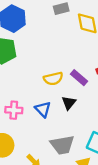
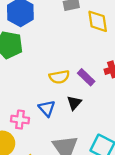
pink cross: (14, 110) -> (20, 120), moved

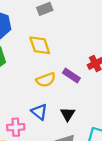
yellow diamond: (98, 21) -> (40, 45), moved
black triangle: (74, 103) -> (68, 114), moved

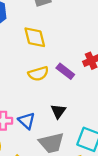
blue triangle: (39, 112) -> (27, 121), moved

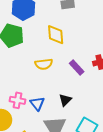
yellow semicircle: (38, 74) -> (44, 64), moved

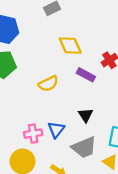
yellow diamond: (56, 35) -> (70, 46), moved
blue triangle: (37, 104) -> (56, 130), turned 35

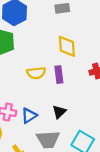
purple rectangle: (86, 75) -> (59, 75), moved, turned 35

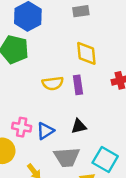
black triangle: (59, 112) -> (79, 126), turned 32

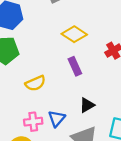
yellow diamond: (86, 53) -> (74, 34), turned -35
yellow semicircle: (53, 83) -> (35, 83), moved

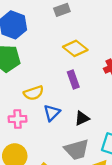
blue triangle: (57, 119) -> (52, 113), moved
pink cross: (33, 122) -> (18, 119), moved

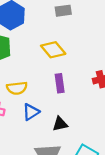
yellow diamond: (75, 48) -> (53, 50), moved

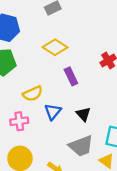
black triangle: (60, 124) -> (83, 114), turned -42

